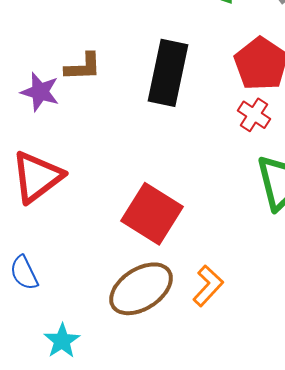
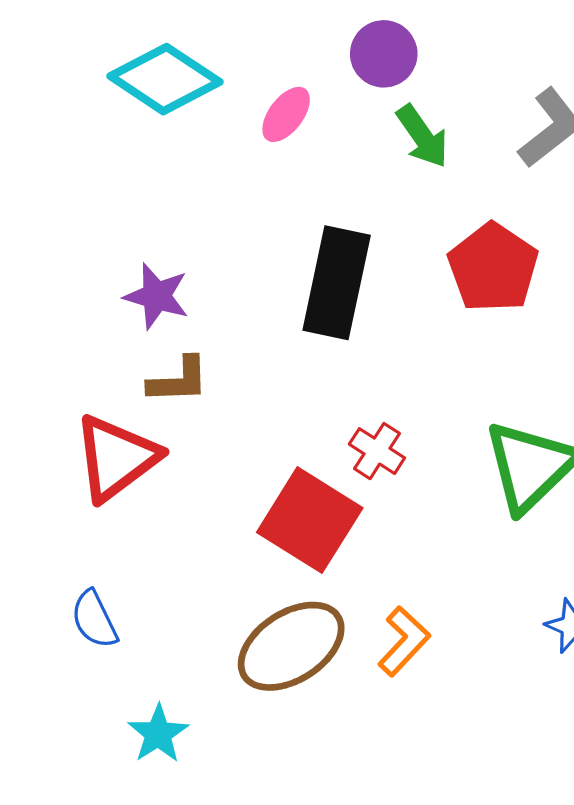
brown L-shape: (83, 67) -> (178, 380), moved
purple star: (40, 92) -> (157, 296), moved
red cross: (254, 115) -> (377, 451), moved

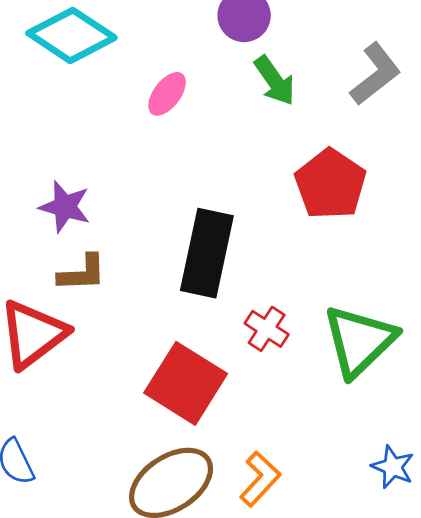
pink ellipse: (286, 114) -> (167, 94), moved
black rectangle: (337, 283) -> (207, 253), moved
red cross: (377, 451) -> (267, 329), moved

